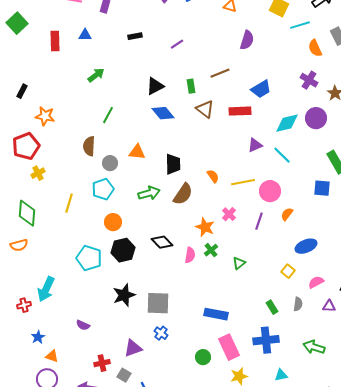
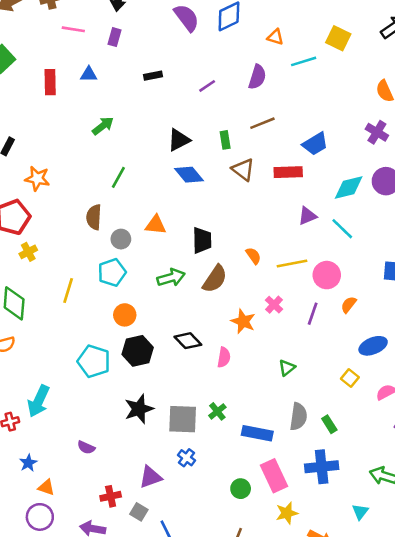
cyan line: (300, 25) -> (304, 61), moved
purple semicircle: (247, 40) -> (257, 77), moved
green cross: (211, 250) -> (217, 411), moved
gray semicircle: (298, 304) -> (298, 417), moved, size x1.5
cyan triangle: (281, 375) -> (360, 512), moved, turned -40

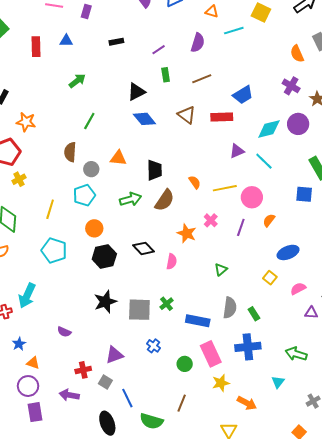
green rectangle: (225, 140) -> (166, 75), moved
cyan pentagon: (94, 361) -> (54, 250), moved
blue cross: (187, 458) -> (154, 346), moved

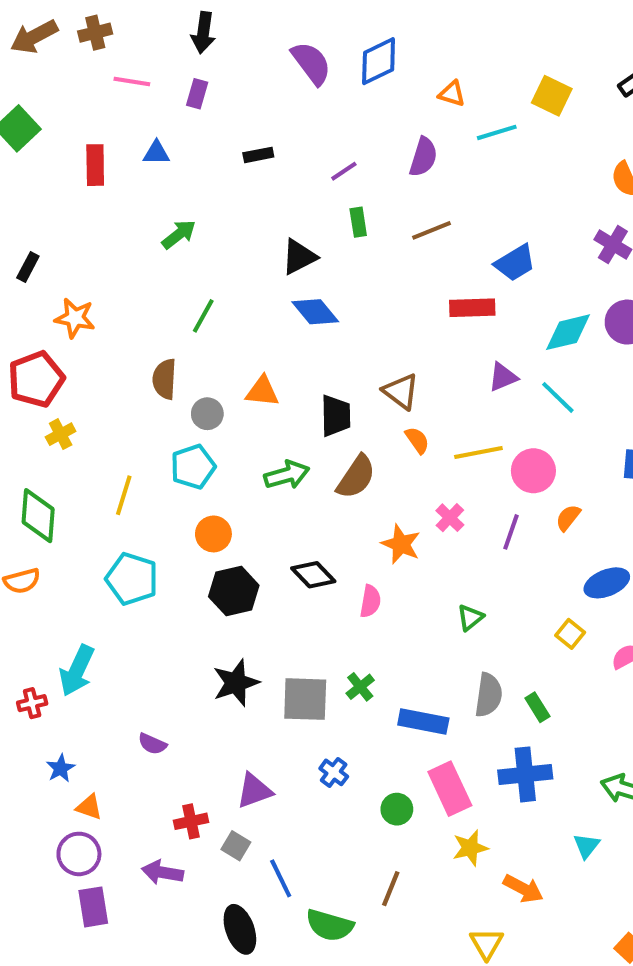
brown triangle: (187, 115) -> (401, 391), moved

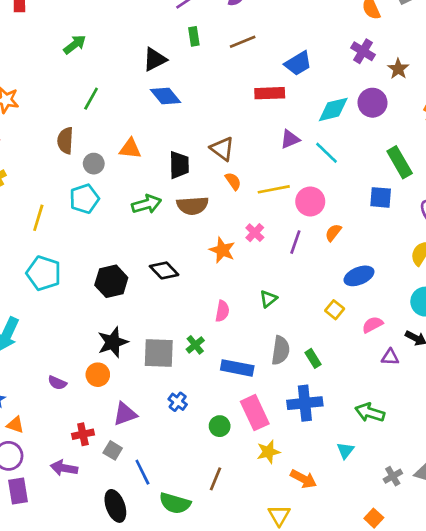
brown semicircle: (356, 477) -> (193, 206), turned 52
orange circle: (213, 534) -> (98, 375), moved
pink semicircle: (370, 601) -> (222, 311), moved

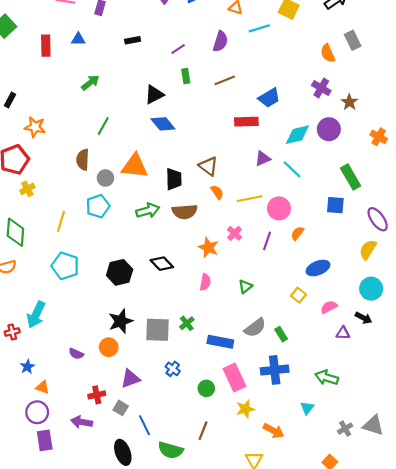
orange triangle: (130, 149) -> (135, 166), size x1.5
pink semicircle: (222, 311) -> (205, 282), moved
gray semicircle: (280, 350) -> (255, 328), turned 45

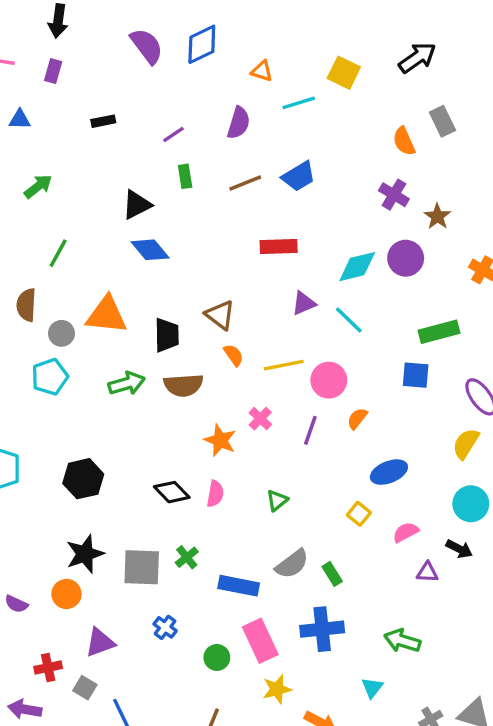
blue trapezoid: (269, 98) -> (299, 176), moved
green rectangle: (351, 177) -> (439, 332), turned -75
black diamond: (162, 264) -> (172, 492), moved

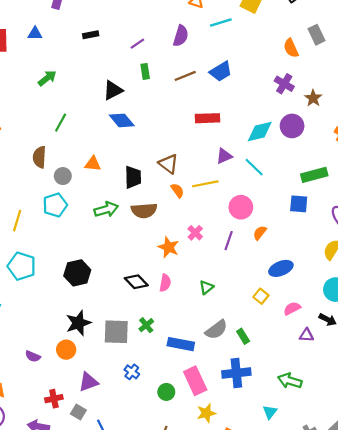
orange triangle: (107, 315) -> (93, 164), size x0.6
yellow line: (284, 365) -> (205, 184), moved

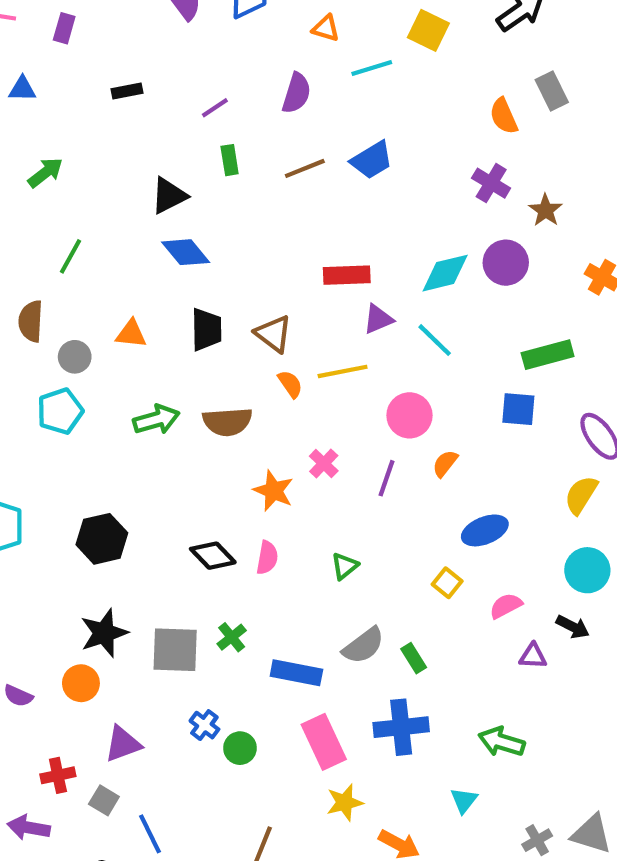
red rectangle: (207, 118) -> (347, 275), moved
black trapezoid: (133, 177) -> (207, 330), moved
green circle: (166, 392) -> (240, 748), moved

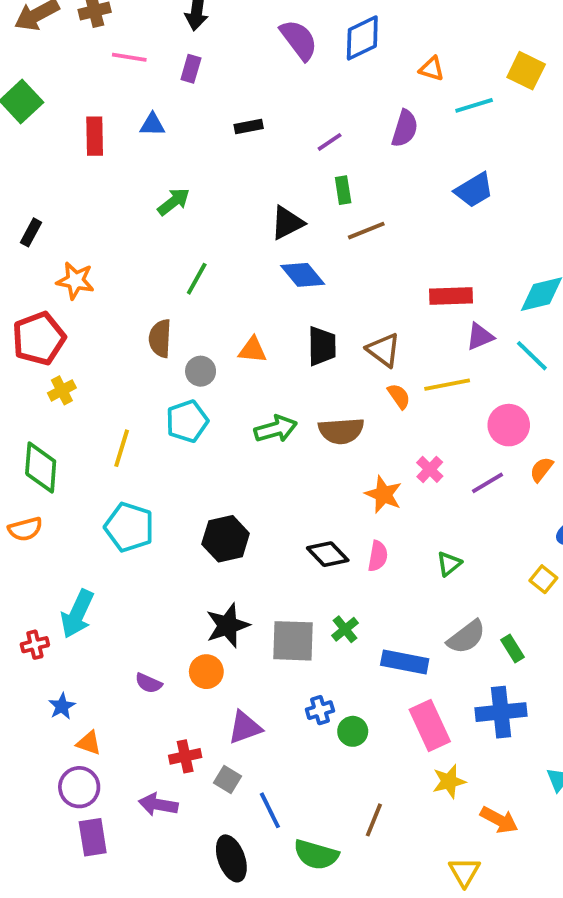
brown line: (305, 168) -> (366, 231), moved
purple line: (386, 478) -> (488, 483), turned 40
blue cross: (204, 725) -> (320, 710), turned 36

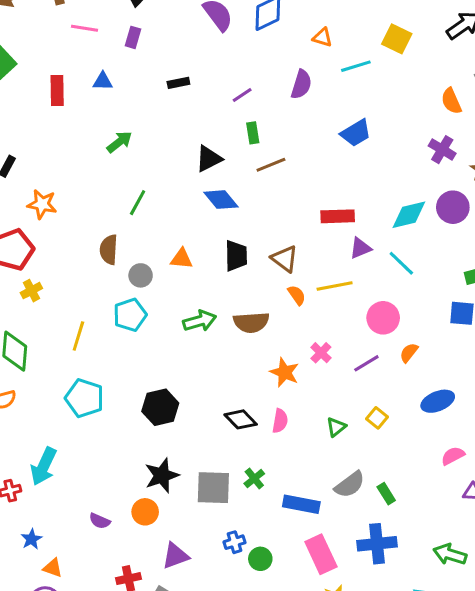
yellow square: (543, 579) -> (377, 418), moved

